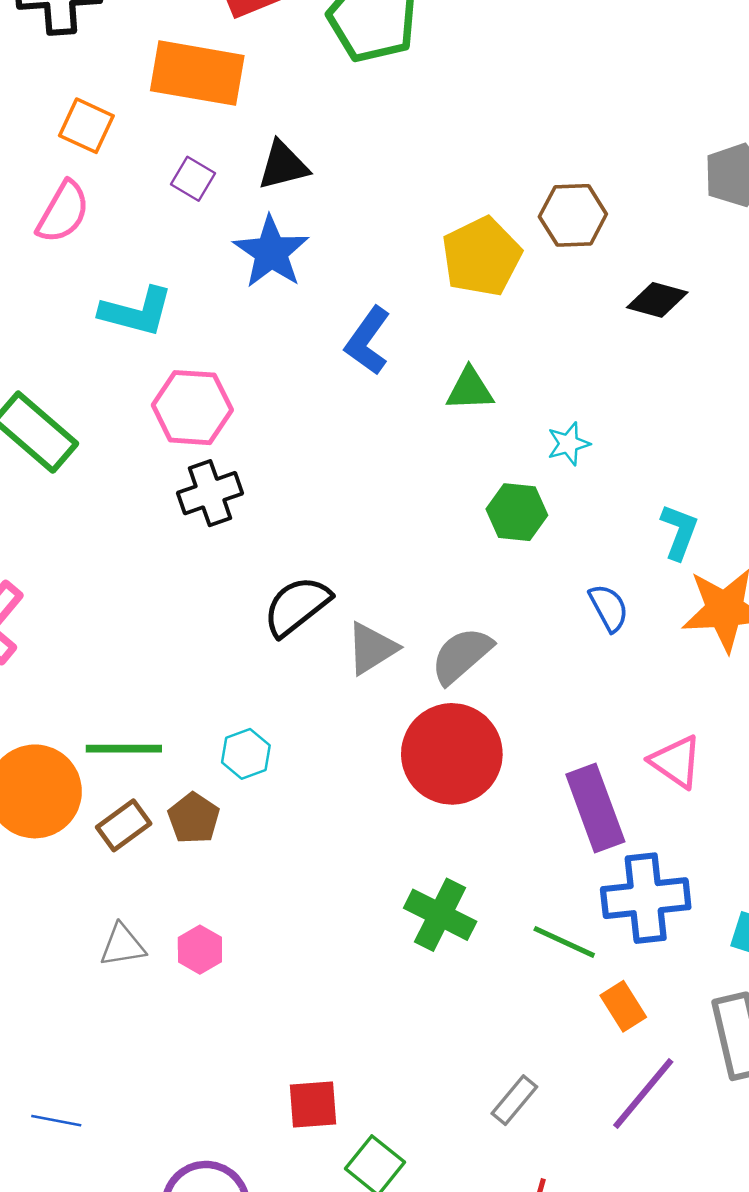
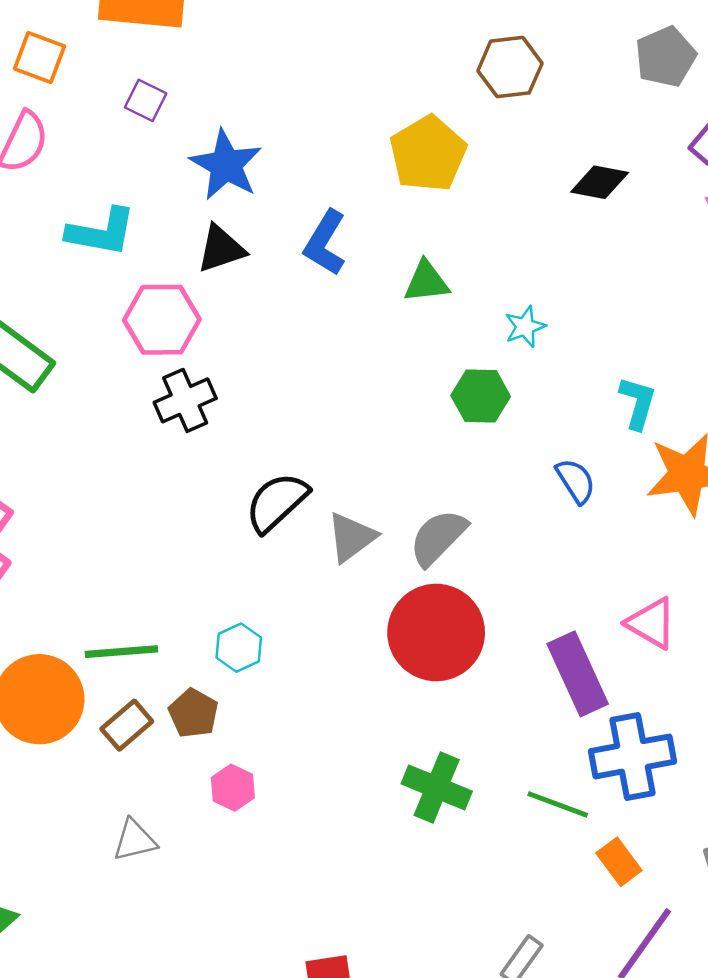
black triangle: (283, 165) -> (221, 249), moved
brown hexagon: (573, 215) -> (510, 67), moved
pink hexagon: (200, 950) -> (233, 788), moved

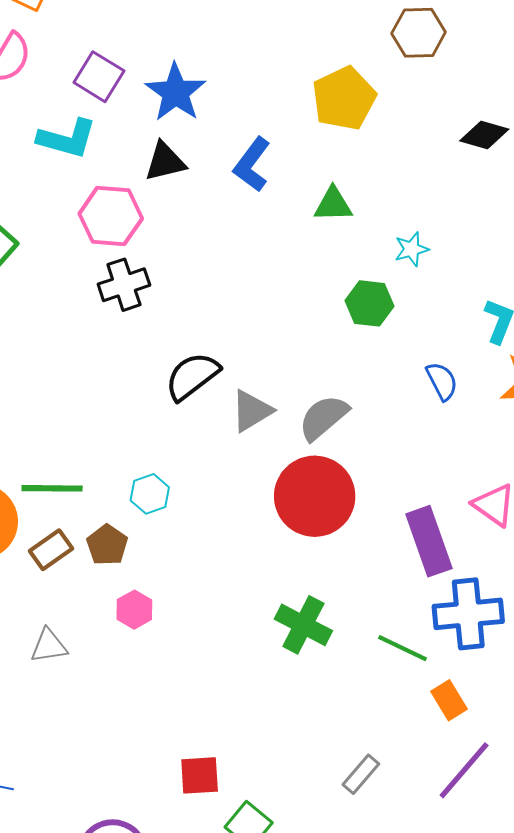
purple square: (146, 100) -> (99, 77), moved, size x1.4

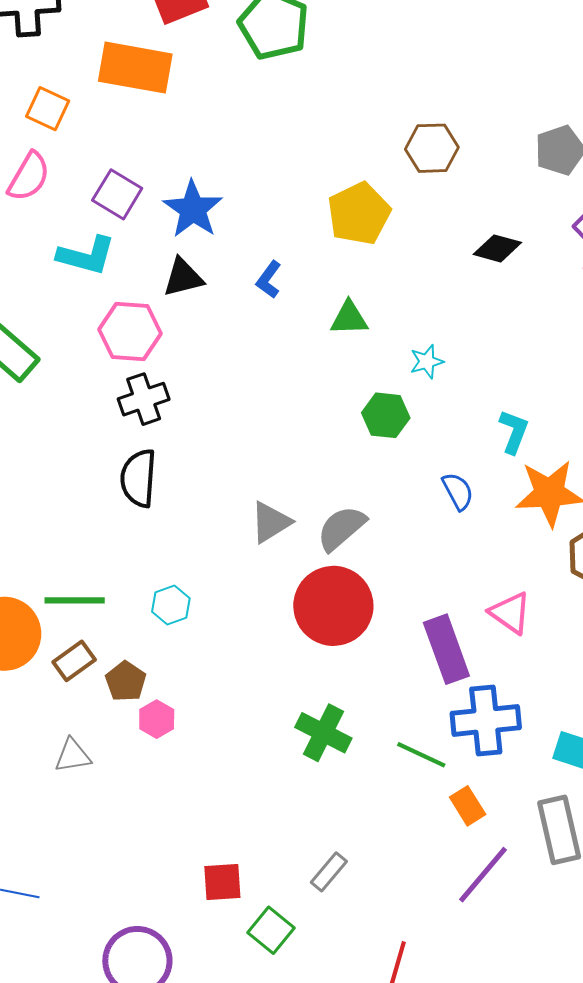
blue L-shape: (252, 165) -> (269, 280), size x0.7
black semicircle: (192, 376) -> (138, 478), moved, turned -48
brown pentagon: (107, 545) -> (126, 681), moved
gray rectangle: (361, 774) -> (329, 872), moved

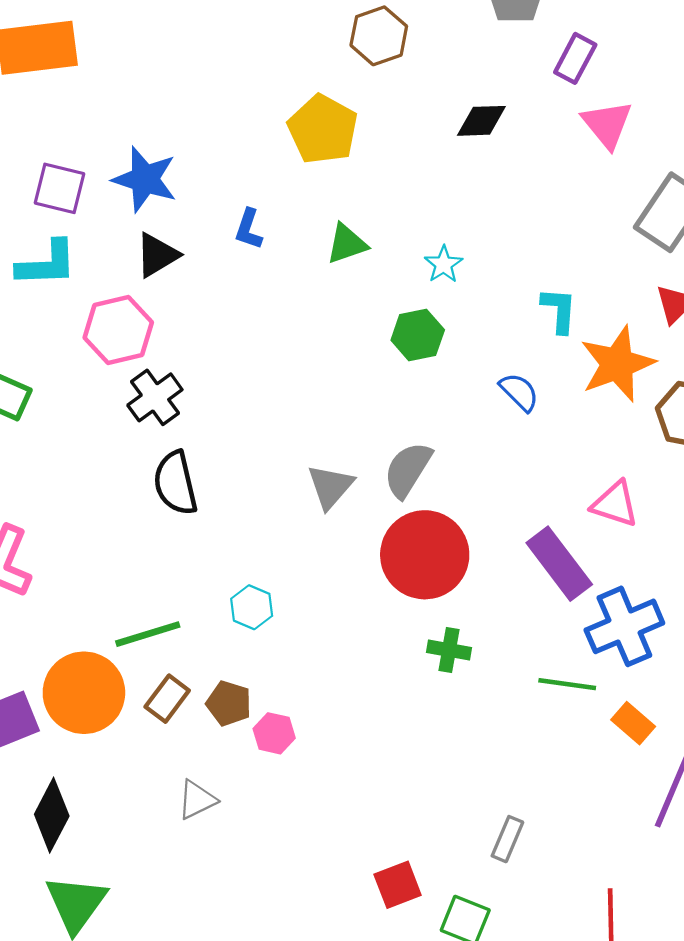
green cross: (323, 733) -> (449, 650), moved, size x0.7

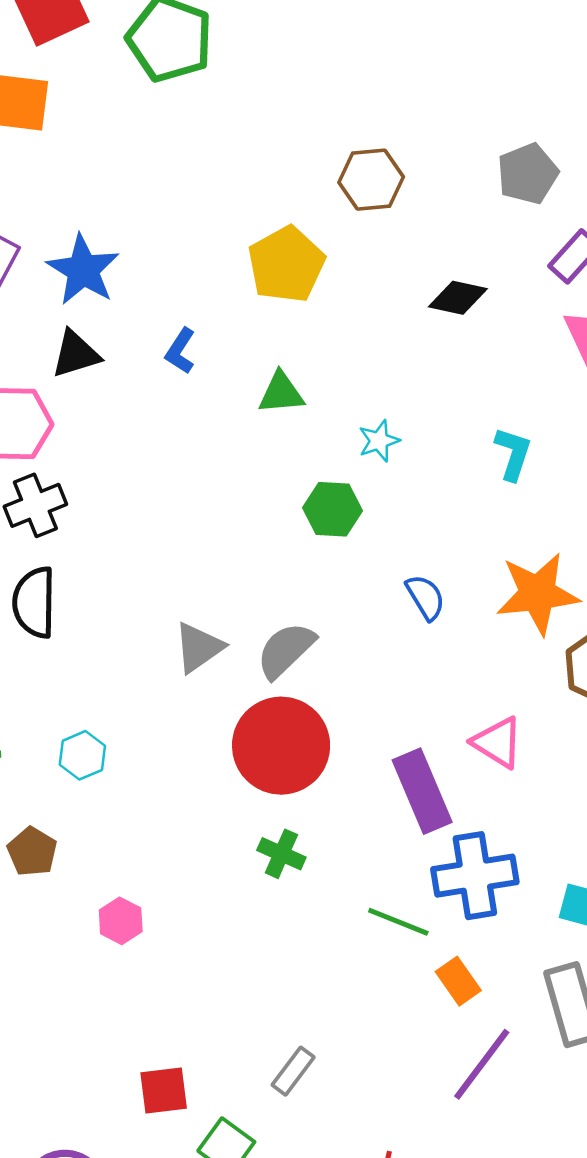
cyan L-shape: (559, 310) -> (513, 454), moved
pink hexagon: (274, 733) -> (121, 921), moved

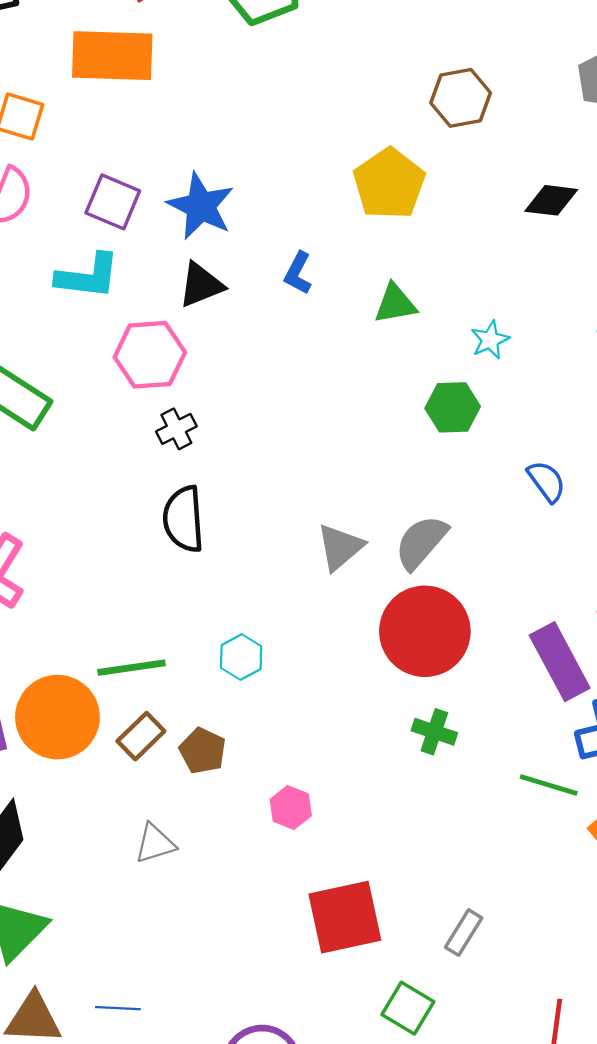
black cross: (35, 505) -> (176, 429), size x0.7
red square: (164, 1090) -> (345, 917), moved, size x1.6

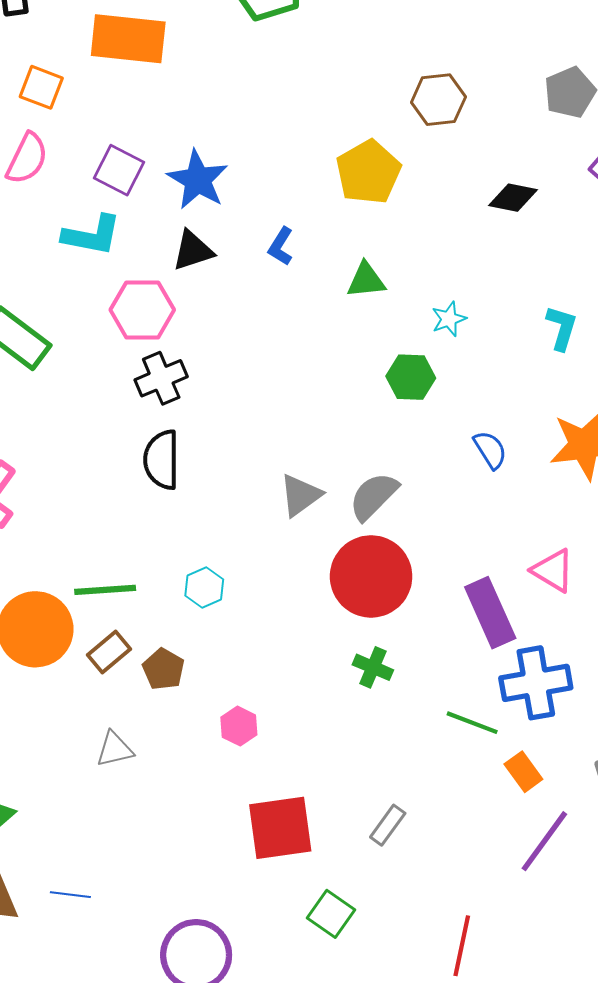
black cross: (176, 429) -> (161, 378), size x1.4
gray rectangle: (464, 933) -> (388, 825), moved

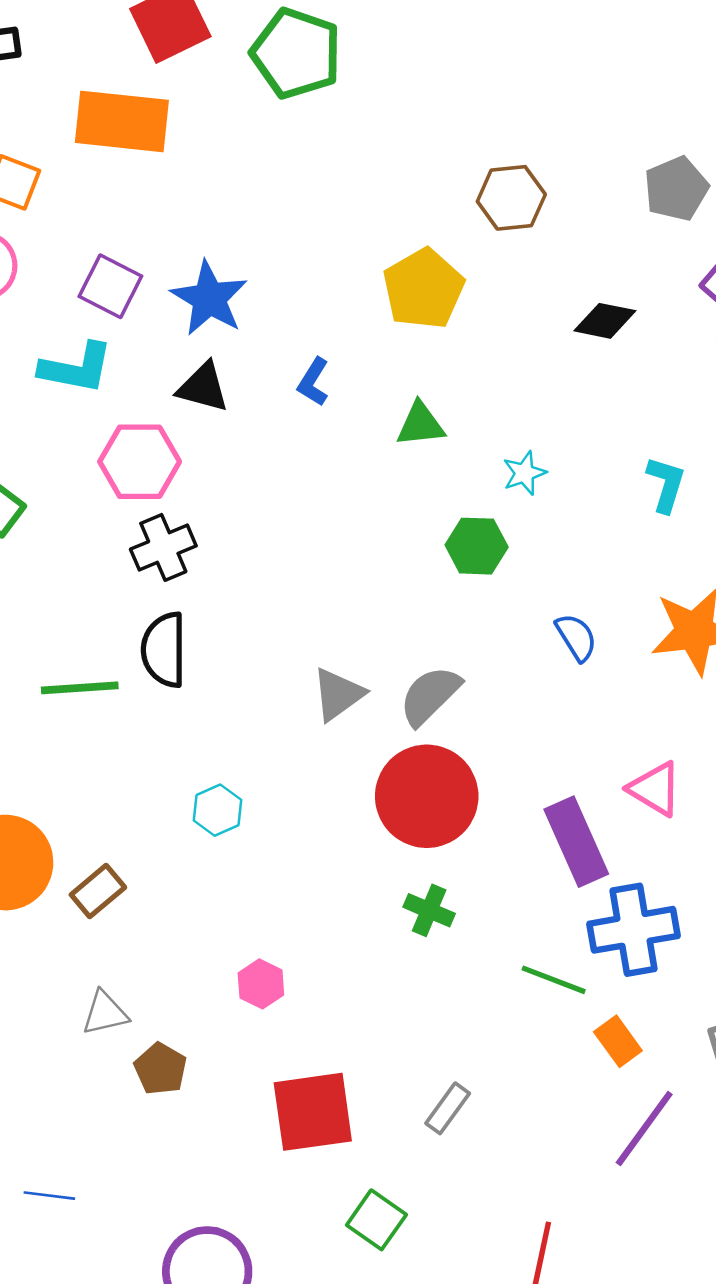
black triangle: (193, 251) -> (203, 387), turned 33
green line: (105, 590) -> (80, 688), moved
brown pentagon: (164, 669) -> (161, 1069), moved

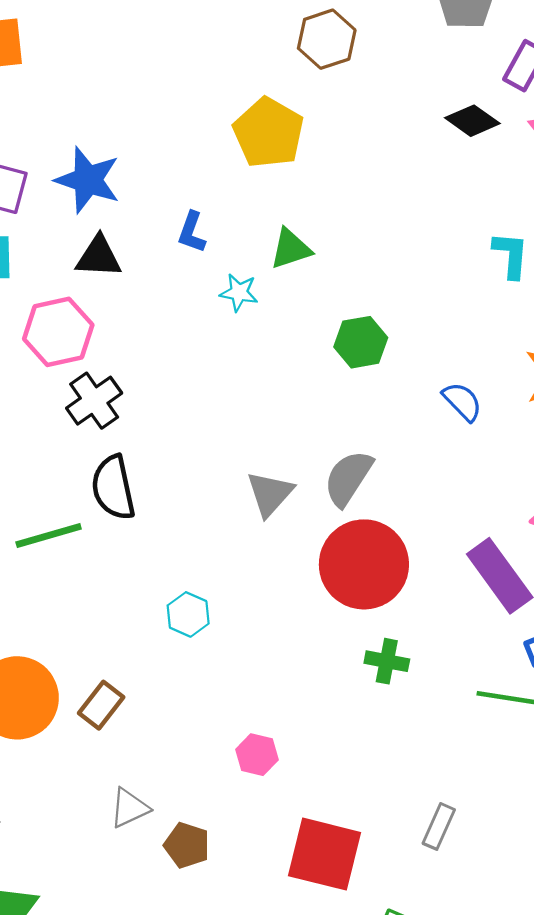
black diamond: (605, 321) -> (472, 121), moved, turned 36
cyan star: (524, 473) -> (239, 293), moved, turned -30
red square: (313, 1112) -> (325, 854), turned 34

